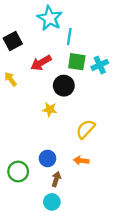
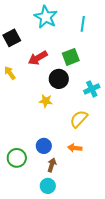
cyan line: (69, 37) -> (83, 24), moved
green square: (77, 62) -> (71, 57), turned -30
cyan cross: (100, 65) -> (92, 89), moved

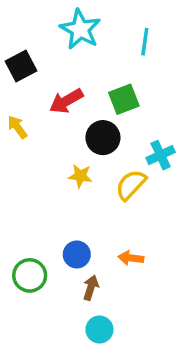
yellow semicircle: (79, 119) -> (131, 185), moved
cyan circle: (48, 186) -> (99, 329), moved

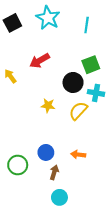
black square: (21, 66) -> (12, 23), moved
green square: (124, 99) -> (91, 65), moved
black circle: (103, 138) -> (73, 82), moved
cyan cross: (161, 155) -> (96, 93), turned 35

